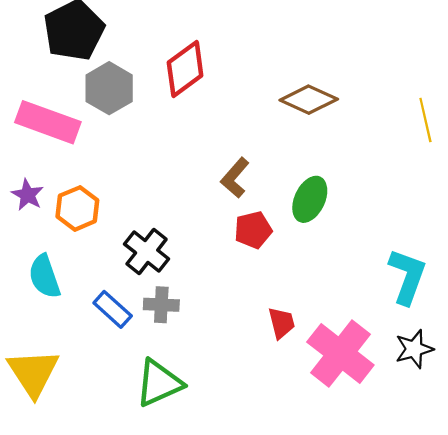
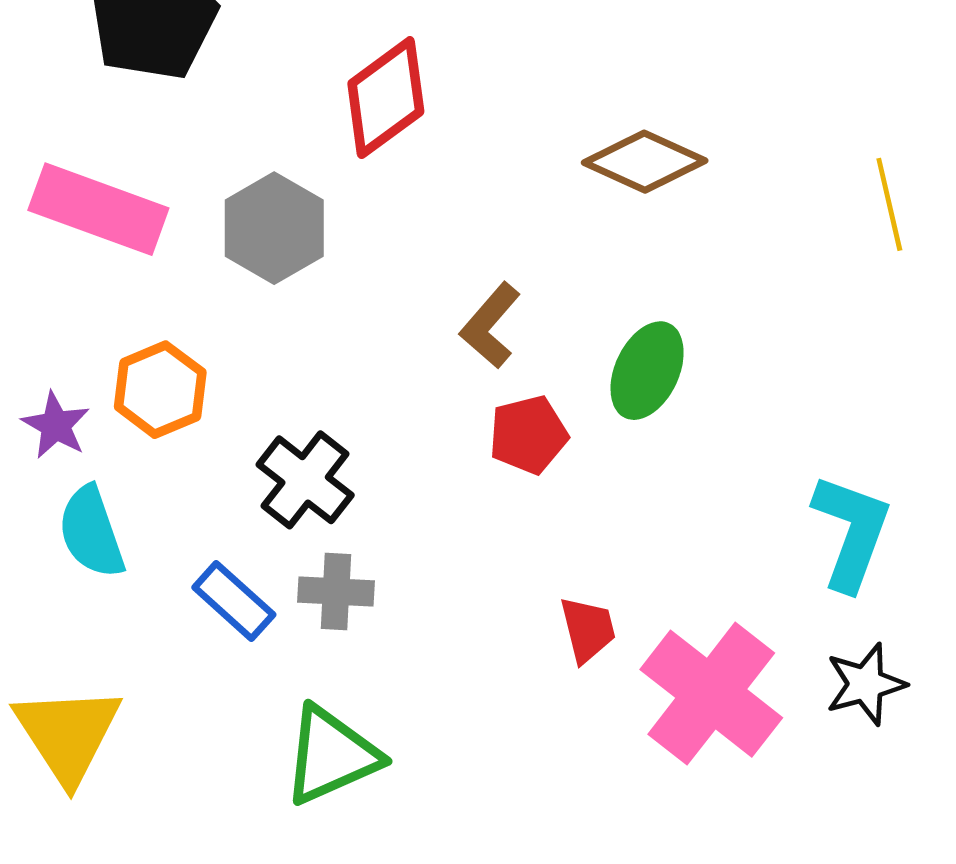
gray hexagon: (109, 88) -> (274, 228), moved
purple star: (28, 195) -> (56, 425), moved

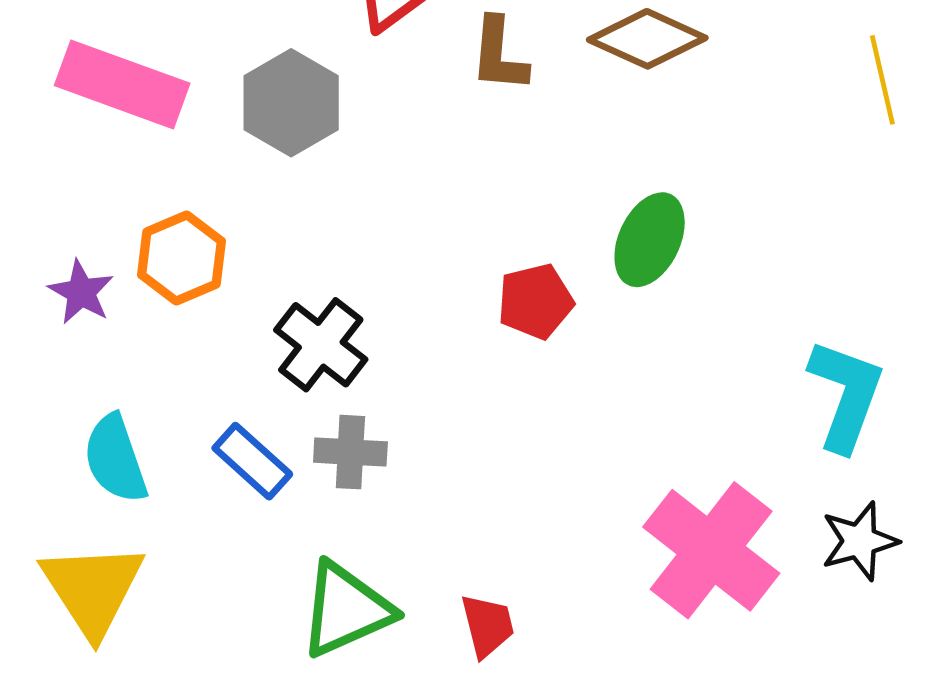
brown L-shape: (490, 325) -> (499, 55), moved, turned -36
cyan semicircle: (91, 532) -> (115, 459), moved
red trapezoid: (588, 629) -> (487, 626), moved

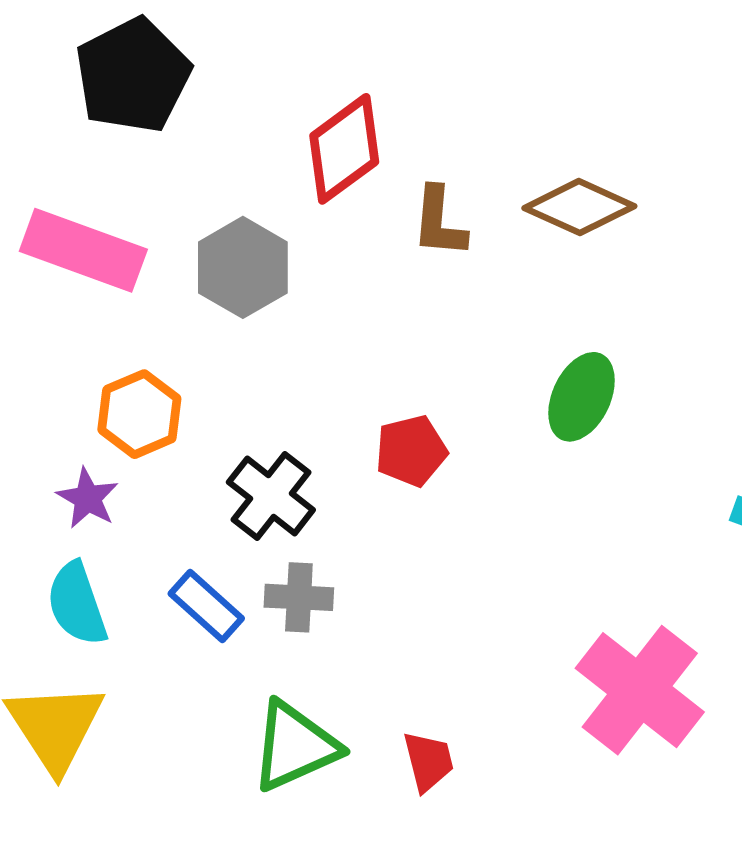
purple star: (81, 292) -> (88, 498), moved
red pentagon: (535, 301) -> (411, 451), moved

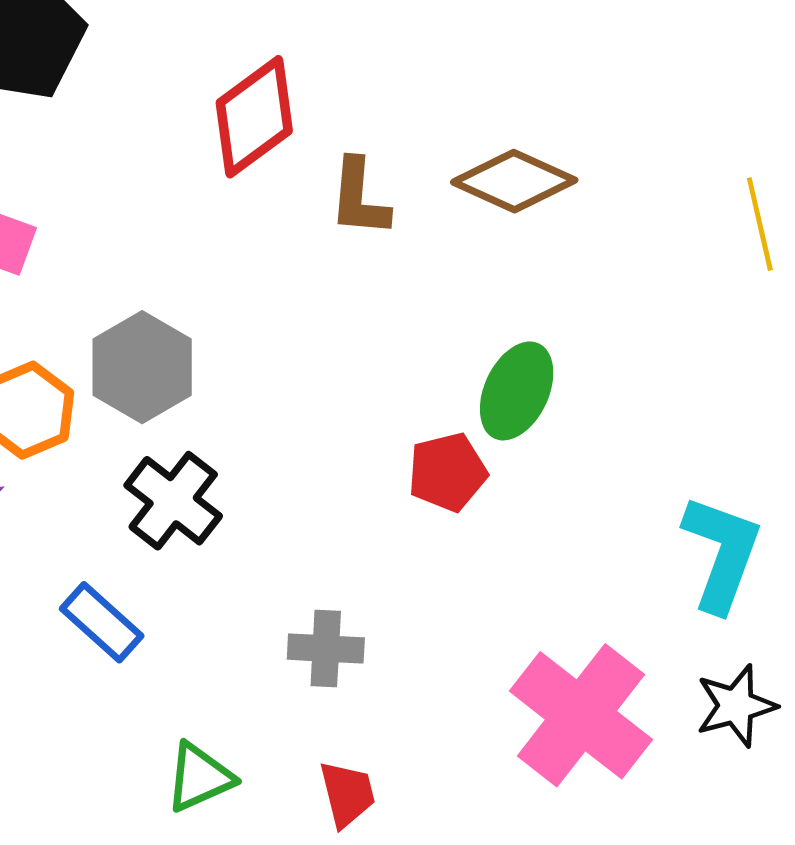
gray hexagon: (243, 267) -> (142, 367), moved
red pentagon: (411, 451) -> (447, 472), moved
gray cross: (299, 597) -> (326, 649), moved
green triangle: (295, 746) -> (199, 777), size x0.7

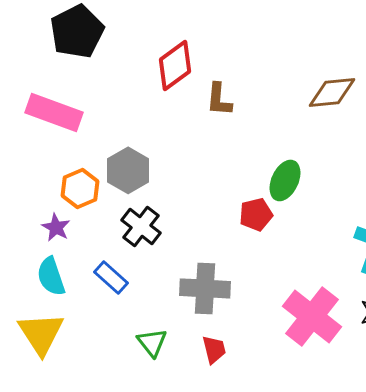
brown diamond: (514, 181) -> (332, 92), moved, turned -30
gray cross: (326, 649) -> (205, 288), size x1.6
green triangle: (199, 777) -> (152, 342), turned -44

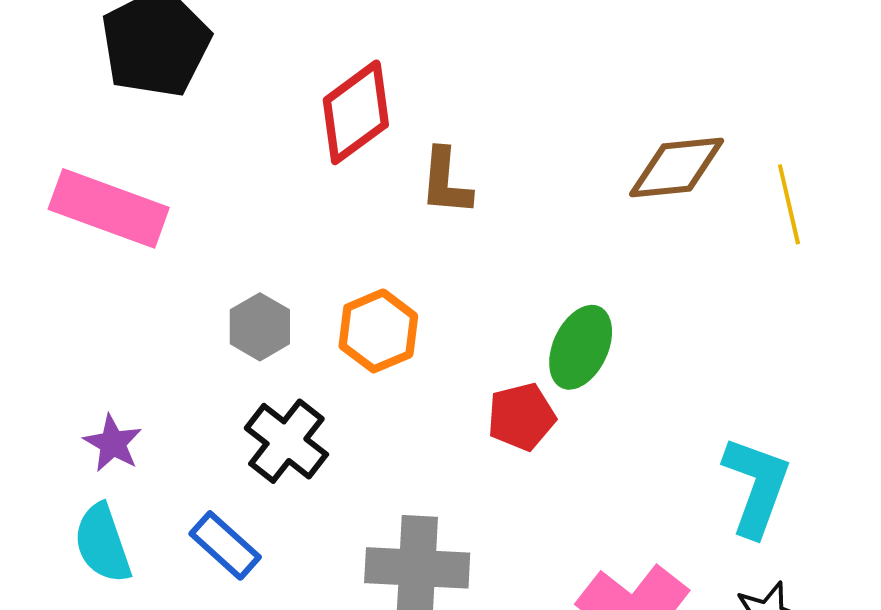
gray hexagon: (128, 170) -> (260, 327), size x0.7
orange hexagon: (80, 188) -> (378, 331), moved

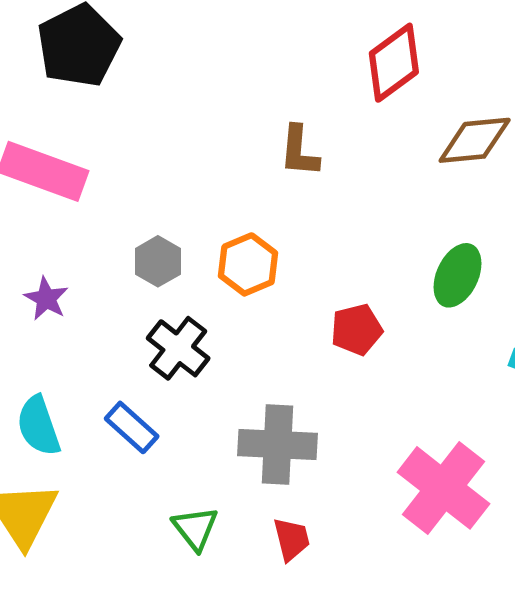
red diamond: (356, 112) -> (394, 63), moved
green ellipse: (581, 347) -> (458, 275), moved
purple star: (113, 443) -> (46, 299), moved

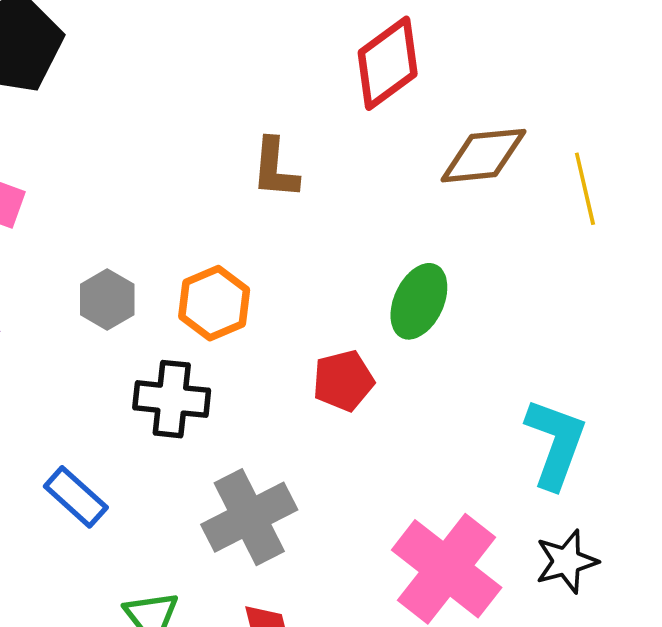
green ellipse: (458, 275) -> (419, 301), moved
black cross: (178, 348) -> (172, 399), moved, turned -32
gray cross: (277, 444) -> (249, 517), turned -30

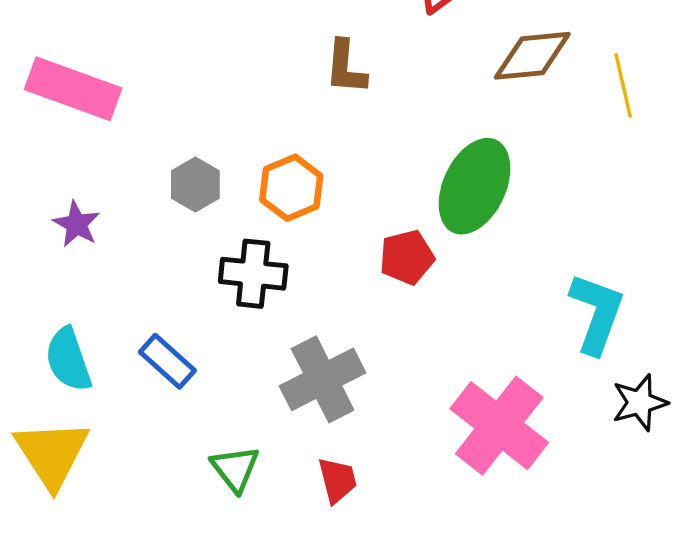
green ellipse: (419, 301) -> (475, 186), size x1.4
black star: (566, 561) -> (640, 403), moved

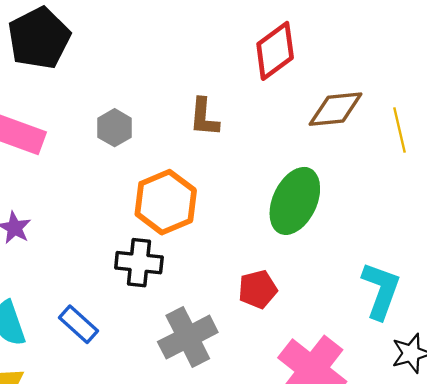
gray hexagon: (195, 185) -> (115, 128), moved
orange hexagon: (291, 188) -> (166, 202), size x1.4
red pentagon: (407, 257) -> (258, 289), moved

